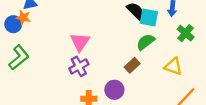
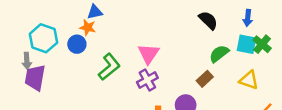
cyan square: (149, 18) -> (246, 44), moved
blue circle: (13, 24) -> (77, 44), moved
green L-shape: (19, 58) -> (109, 67), moved

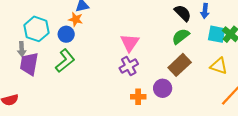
blue arrow: (248, 18) -> (205, 11), moved
green semicircle: (219, 54) -> (181, 36), moved
green L-shape: (109, 67) -> (65, 61), moved
brown rectangle: (205, 79) -> (180, 65), size x1.5

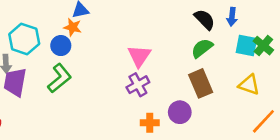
brown rectangle: (180, 65) -> (201, 83), turned -70

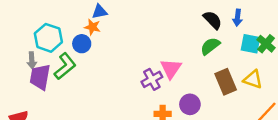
pink triangle: (139, 56) -> (171, 69), moved
green L-shape: (59, 78) -> (65, 66), moved
brown rectangle: (201, 83) -> (226, 82), moved

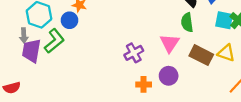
green semicircle: (210, 46) -> (187, 22), turned -60
pink triangle: (171, 69) -> (170, 43), moved
brown rectangle: (226, 82) -> (201, 55), turned -40

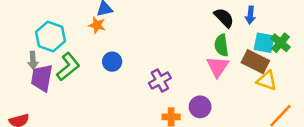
blue circle: (70, 20) -> (112, 62), moved
pink triangle: (170, 43) -> (218, 67), moved
brown rectangle: (201, 55) -> (255, 62), moved

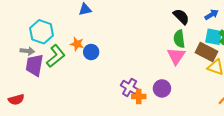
blue arrow: (250, 15) -> (212, 15), moved, turned -128
orange star: (97, 25) -> (77, 44), moved
gray arrow: (33, 60) -> (27, 51), turned -80
purple cross: (160, 80) -> (130, 87), moved, turned -30

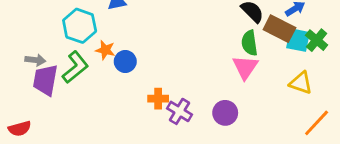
cyan hexagon: (42, 32) -> (80, 26), moved
brown rectangle: (207, 52) -> (279, 29), moved
orange cross: (139, 97) -> (158, 99), moved

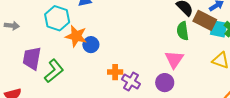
orange star: (105, 50) -> (76, 36), size x1.5
gray arrow: (35, 60) -> (12, 26), moved
green L-shape: (75, 67) -> (54, 71), moved
pink triangle: (245, 67) -> (174, 59), moved

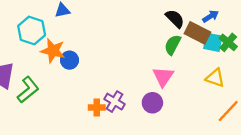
green semicircle: (183, 31) -> (173, 45), turned 36
orange cross: (115, 72) -> (97, 107), moved

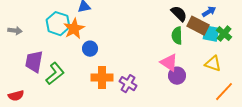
green semicircle: (173, 45) -> (177, 36), turned -30
orange star: (53, 51) -> (74, 29), moved, turned 30
pink triangle: (163, 77) -> (169, 63), turned -30
purple circle: (152, 103) -> (177, 76), moved
orange cross: (97, 107) -> (102, 78), moved, size x1.5

